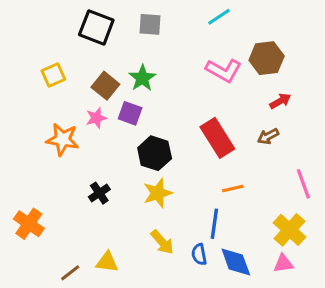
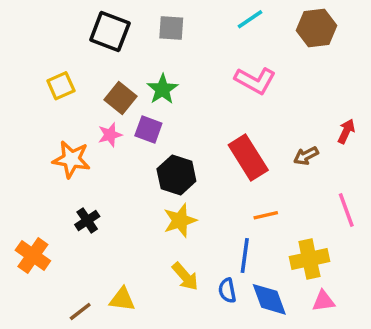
brown hexagon: (267, 58) -> (316, 28), moved
red arrow: (280, 101) -> (346, 131), moved, turned -35
black cross: (99, 193) -> (87, 221), moved
yellow cross: (290, 230) -> (309, 259), moved, turned 36

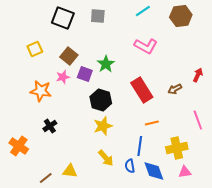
green star: (162, 89) -> (106, 64), moved

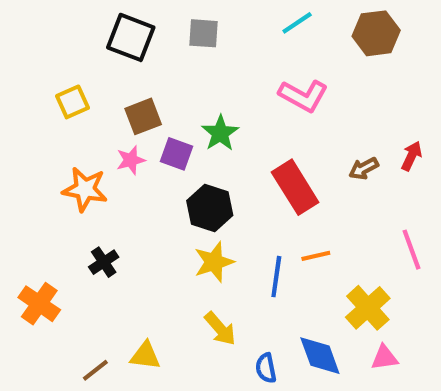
brown square: (69, 56) -> (143, 116), turned 30
brown arrow: (175, 89) -> (364, 168), moved
blue line: (140, 146) -> (276, 277), moved
yellow cross: (177, 148) -> (368, 308), turned -30
blue semicircle: (130, 166) -> (266, 368), moved

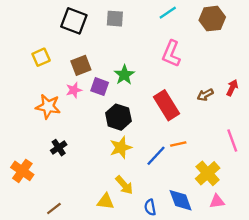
pink L-shape: (303, 96) -> (171, 54), turned 84
blue line: (276, 277) -> (156, 156), turned 35
yellow triangle: (145, 356) -> (106, 201), moved

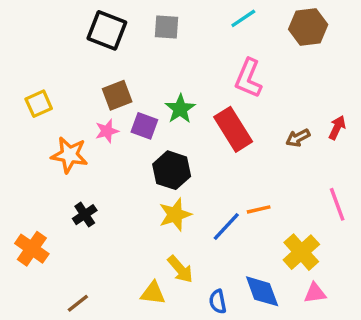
yellow square: (41, 57) -> (39, 104), moved
red rectangle: (167, 105) -> (233, 129), moved

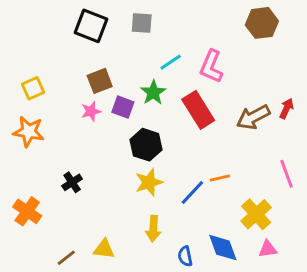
cyan line: (243, 18) -> (171, 62), moved
brown arrow: (298, 138) -> (253, 117), size x1.6
orange star: (69, 155) -> (29, 132), moved
yellow arrow: (180, 269) -> (153, 229), turned 45
yellow triangle: (153, 293) -> (104, 249), moved

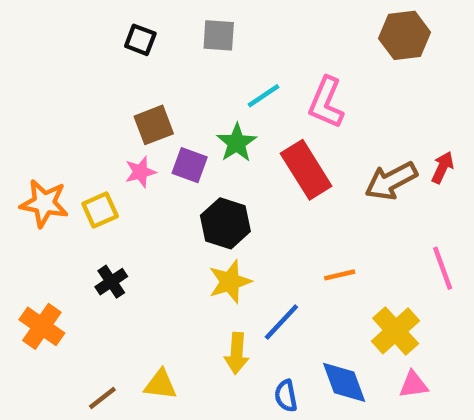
black square: (91, 26) -> (140, 40), size x0.6
yellow square: (33, 88) -> (100, 210), moved
blue line: (192, 193) -> (281, 322), moved

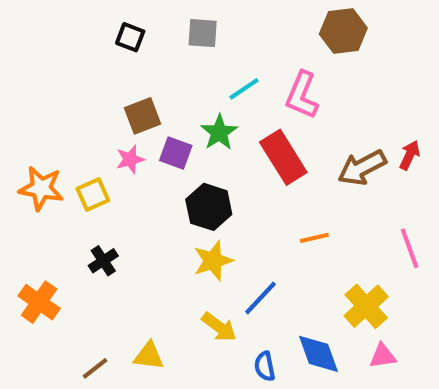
brown hexagon: (405, 35) -> (343, 31), moved
orange line: (340, 275) -> (314, 238), moved
yellow arrow: (237, 353) -> (219, 327), turned -57

